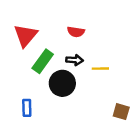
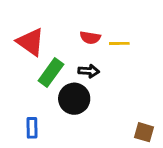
red triangle: (26, 35) -> (31, 42), turned -35
yellow line: (100, 69) -> (119, 43), moved

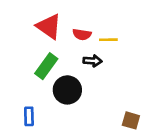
red triangle: (31, 42) -> (49, 26), moved
black arrow: (89, 71) -> (93, 61), moved

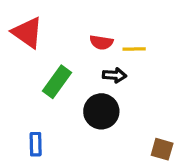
red triangle: (49, 26) -> (27, 33), moved
black circle: (67, 90) -> (101, 111), moved

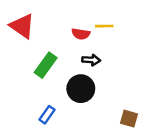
yellow line: (134, 49) -> (104, 26), moved
blue rectangle: (36, 144) -> (47, 115), moved, turned 36

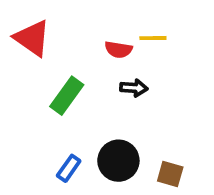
black circle: (81, 89) -> (118, 161), moved
brown square: (129, 119) -> (170, 174), moved

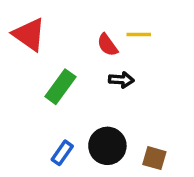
red semicircle: (118, 50) -> (107, 45), turned 45

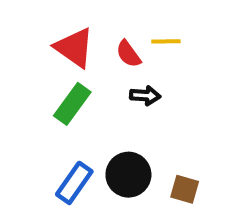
red triangle: (29, 35) -> (74, 48), moved
blue rectangle: (62, 153) -> (74, 183), size x1.4

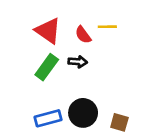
black arrow: (145, 96) -> (78, 62), moved
blue rectangle: (74, 183) -> (48, 118), turned 40

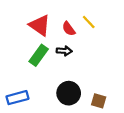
yellow line: (107, 27) -> (89, 22), turned 48
blue rectangle: (48, 118) -> (18, 98), moved

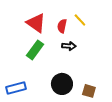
red semicircle: (69, 29) -> (62, 26), turned 48
black arrow: (64, 51) -> (69, 46), moved

